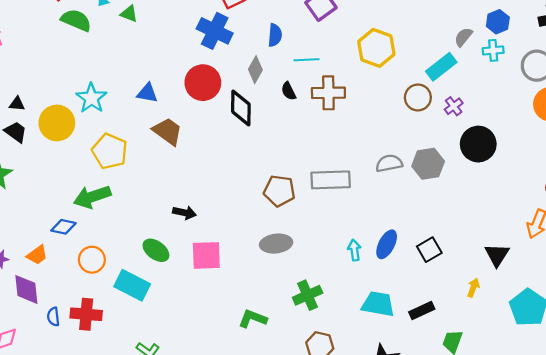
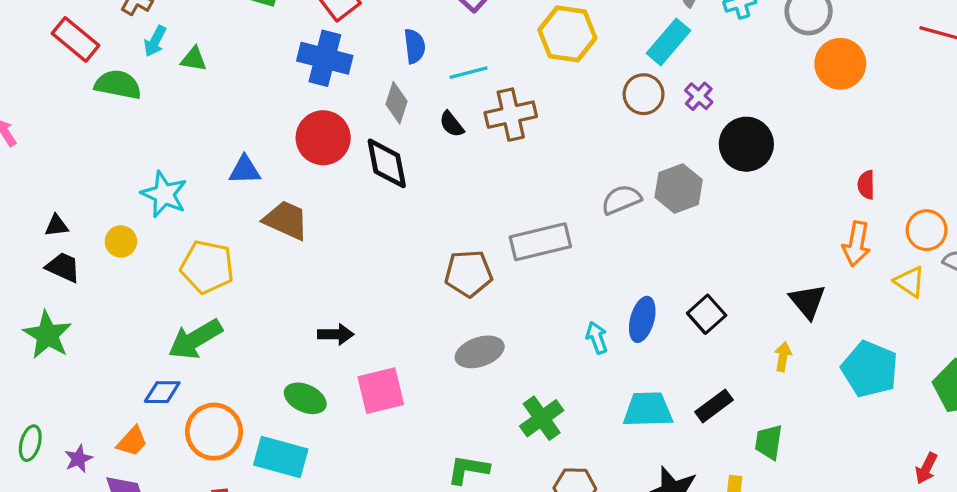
yellow circle: (57, 123) -> (121, 241), size x0.6
orange circle: (92, 260) -> (214, 432), size x1.4

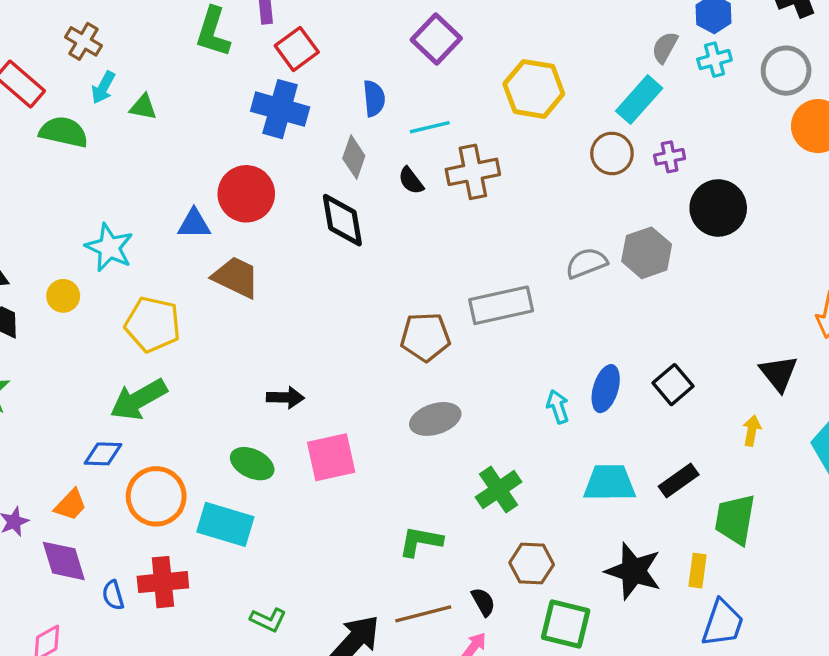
purple cross: (699, 96) -> (670, 157), turned 36
red circle: (323, 138) -> (246, 194), moved
green trapezoid: (769, 442) -> (735, 519), size x1.4

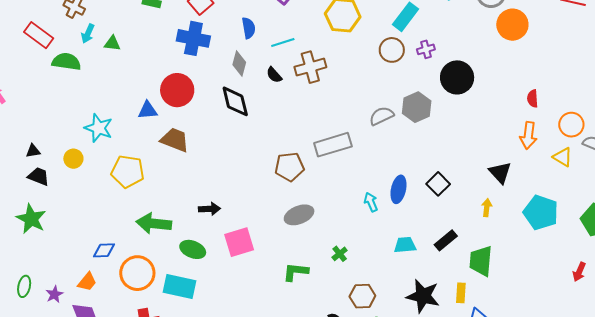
green arrow: (139, 399) -> (154, 223), moved, turned 40
cyan trapezoid: (610, 483) -> (405, 245), size x0.7
green cross: (499, 490) -> (340, 254), size x0.6
green L-shape: (421, 541) -> (296, 272), moved

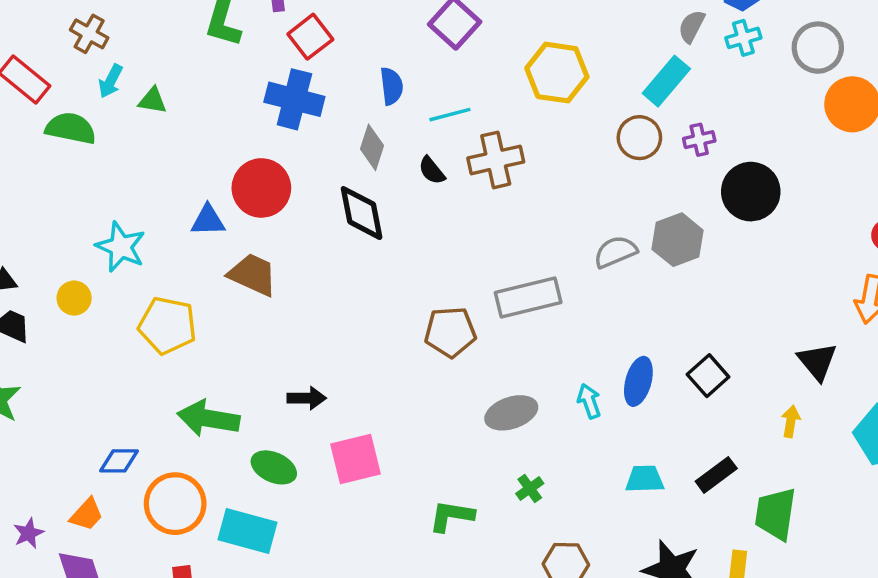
gray ellipse: (299, 215) -> (511, 413), moved

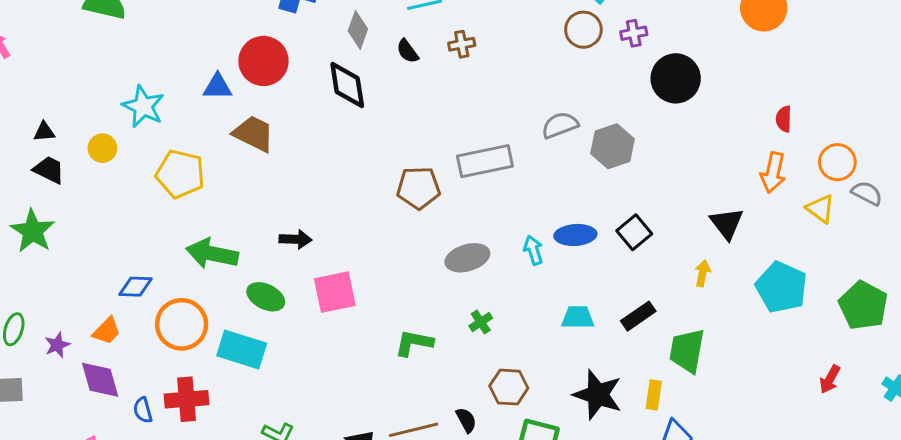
brown cross: (496, 160) -> (462, 44), size x0.6
gray hexagon: (678, 240) -> (613, 146), moved
blue ellipse: (638, 381) -> (575, 235), turned 69

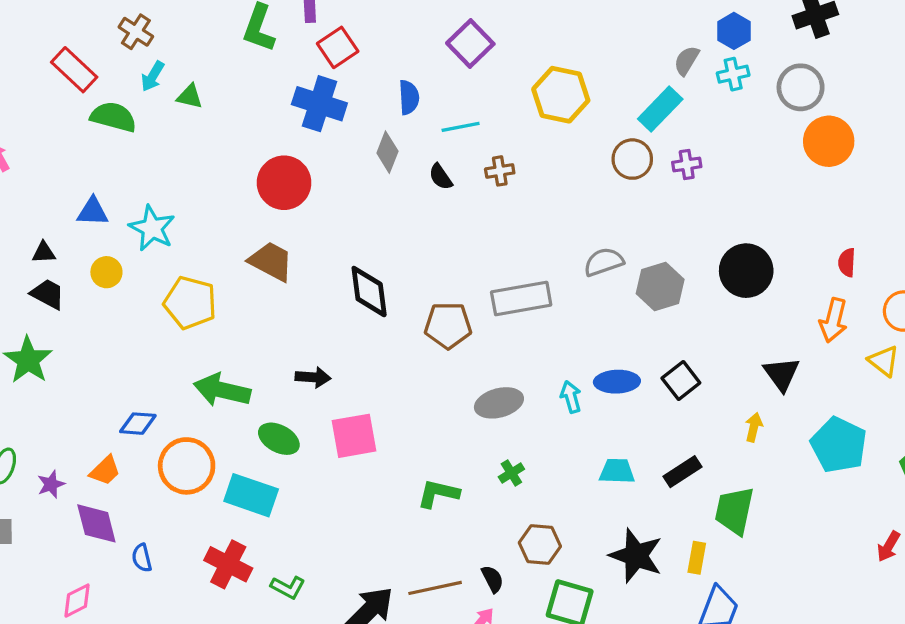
black circle: (676, 78) -> (746, 271), moved
black diamond: (347, 85) -> (369, 292), moved
blue triangle: (218, 87) -> (93, 212), moved
red cross: (187, 399) -> (228, 564), moved, turned 30

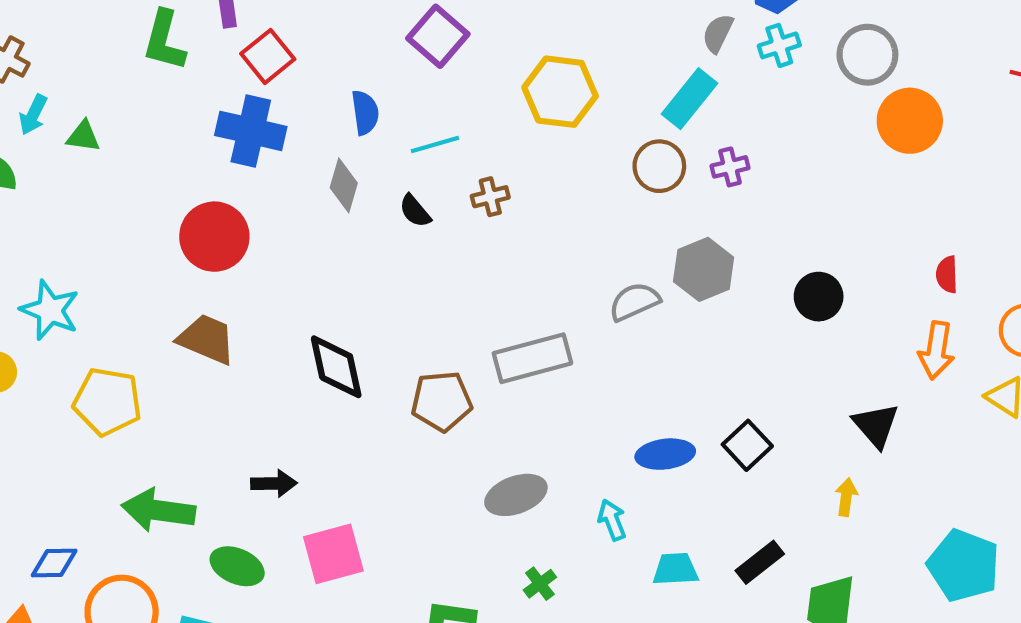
black circle: (746, 271) -> (819, 297), size x0.7
gray hexagon: (660, 287) -> (704, 269), moved
cyan arrow: (571, 397) -> (612, 520), moved
cyan pentagon: (839, 445) -> (964, 565), moved

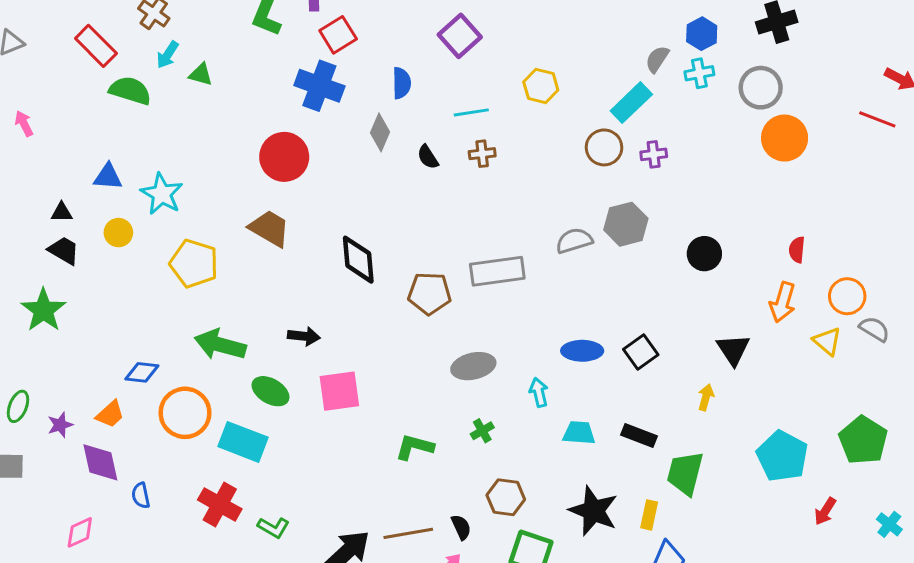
yellow hexagon: (560, 92) -> (541, 86), size x0.7
cyan line: (435, 144) -> (471, 112), moved
black rectangle: (760, 562) -> (639, 436), turned 52

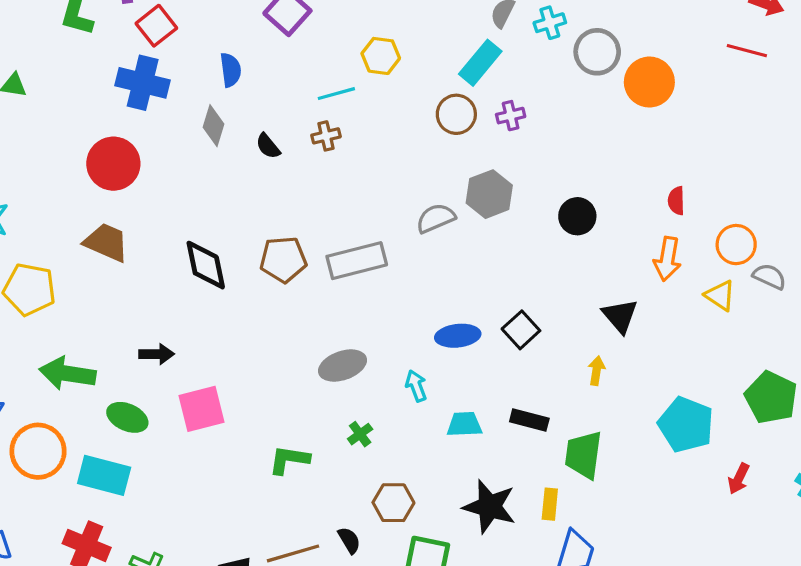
gray circle: (761, 88) -> (597, 52), moved
cyan line: (471, 112) -> (336, 94), moved
brown pentagon: (429, 293) -> (283, 259), moved

